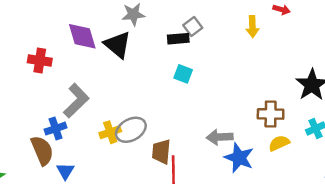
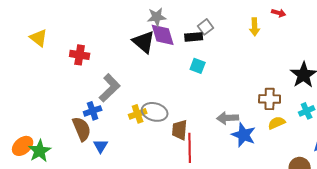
purple diamond: (82, 36) -> (163, 35), moved
gray ellipse: (131, 130) -> (155, 112), turned 45

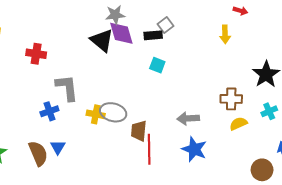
yellow arrow: (255, 27) -> (225, 34), moved
gray L-shape: (110, 88) -> (67, 88), turned -52
yellow cross: (138, 114) -> (96, 114), turned 30
brown semicircle: (82, 129) -> (38, 153), moved
blue star: (244, 135) -> (194, 149), moved

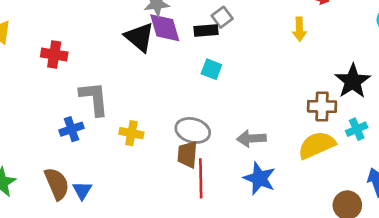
brown cross: (231, 99) -> (322, 106), moved
gray ellipse: (113, 112) -> (193, 130), moved
yellow semicircle: (238, 124) -> (317, 145), size x1.6
blue triangle: (58, 147) -> (82, 190), moved

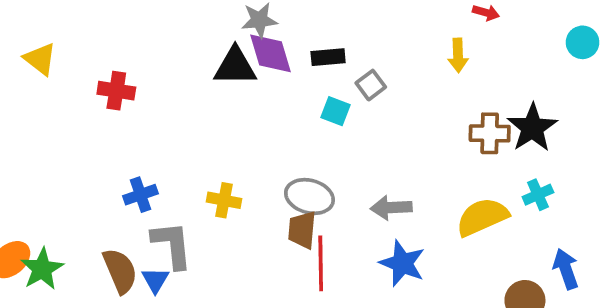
gray square: (222, 17) -> (371, 85), moved
black triangle: (139, 37) -> (235, 66), turned -40
gray L-shape: (94, 98) -> (172, 245), moved
brown cross: (322, 106) -> (490, 133), moved

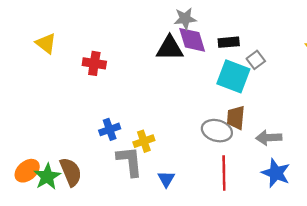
cyan square: (335, 111) -> (233, 76), size x1.8
yellow cross: (224, 200) -> (144, 141), moved, turned -30
brown trapezoid: (302, 230) -> (236, 118), moved
brown semicircle: (120, 271) -> (71, 172), moved
blue triangle: (155, 280) -> (166, 179), moved

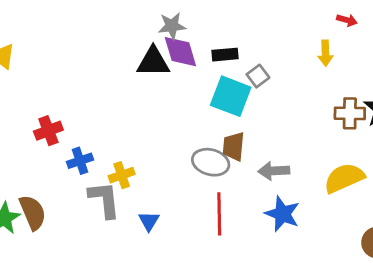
red cross: (94, 63) -> (48, 131), moved, turned -30

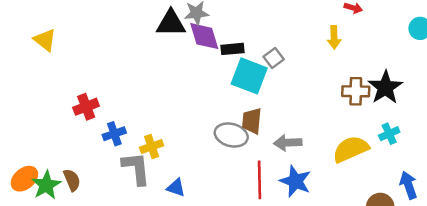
black rectangle: (225, 55) -> (232, 49), moved
black triangle: (153, 62) -> (171, 23), moved
brown semicircle: (33, 212) -> (72, 180), size x0.7
red line: (219, 214) -> (259, 180), moved
blue triangle: (149, 221) -> (176, 188), turned -42

